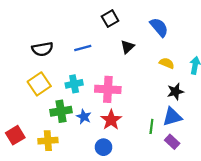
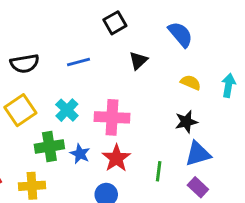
cyan cross: (74, 84) -> (67, 110), turned -35
black star: (175, 92) -> (186, 122), moved
green line: (151, 126) -> (159, 171), moved

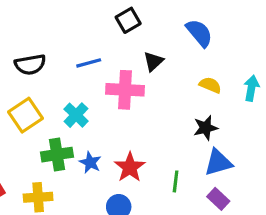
pink cross: (112, 117) -> (125, 90), moved

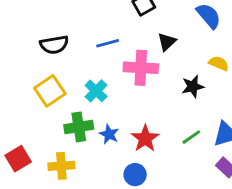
black star: (206, 128) -> (193, 87), moved
green line: (176, 181) -> (191, 137), moved, turned 48

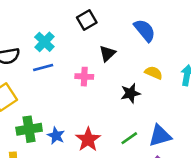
blue line: (108, 43) -> (43, 68), moved
pink cross: (141, 68) -> (84, 77), size x0.6
cyan cross: (96, 91) -> (44, 42), moved

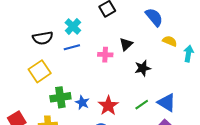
black triangle: (107, 53) -> (126, 44), moved
yellow semicircle: (154, 73) -> (170, 41), moved
blue triangle: (160, 136) -> (167, 103), turned 48

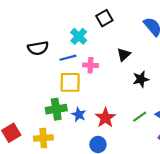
cyan cross: (73, 27) -> (79, 36), moved
pink cross: (105, 55) -> (90, 65), moved
yellow square: (40, 71) -> (70, 82), moved, turned 35

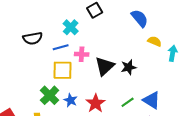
black triangle: (124, 55) -> (105, 66), moved, size x1.5
green cross: (56, 109) -> (50, 95), turned -36

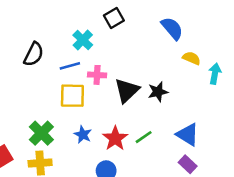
black semicircle: (33, 38) -> (34, 54), turned -54
green cross: (50, 95) -> (41, 133), moved
green line: (128, 102) -> (144, 137), moved

